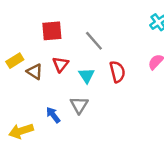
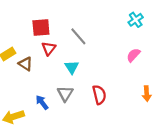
red triangle: (61, 64) -> (49, 48), moved
red semicircle: (117, 72) -> (99, 95), moved

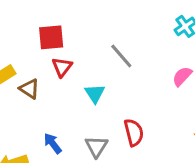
gray line: (78, 36) -> (121, 56), moved
gray triangle: (65, 94) -> (96, 146), moved

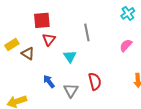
gray line: (121, 56) -> (87, 32), turned 30
blue arrow: (53, 143) -> (49, 81), moved

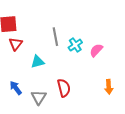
cyan cross: (128, 13) -> (75, 45), moved
cyan triangle: (70, 56) -> (38, 62), turned 48

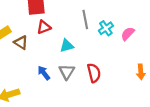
red triangle: (16, 44) -> (44, 27), turned 32
gray triangle: (39, 97) -> (67, 72), moved

